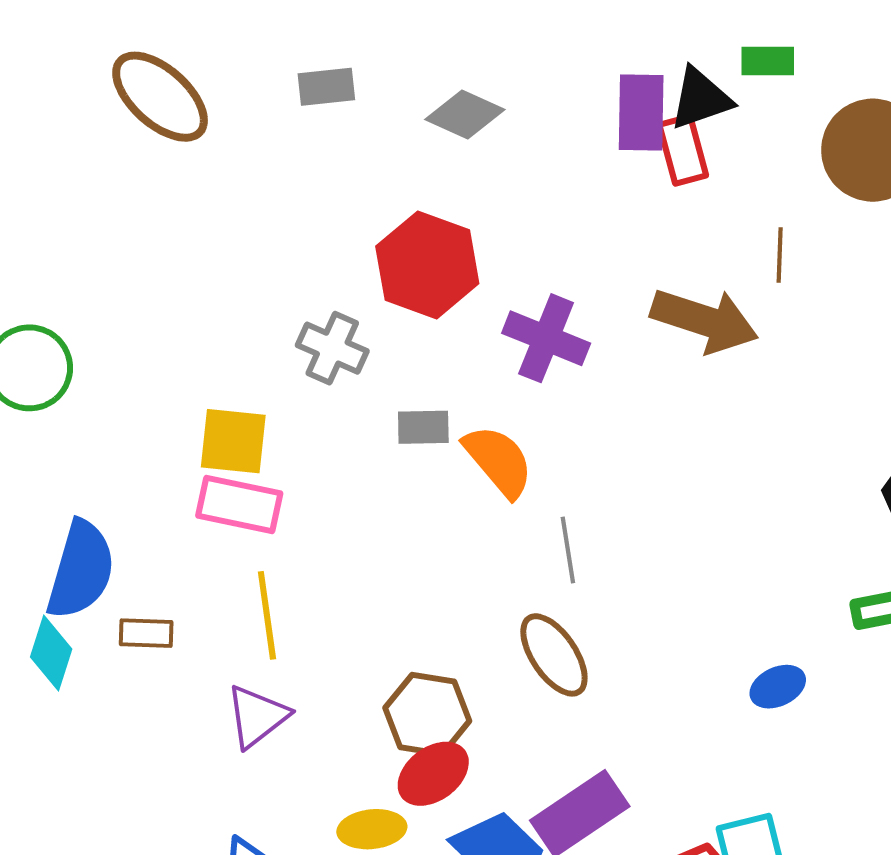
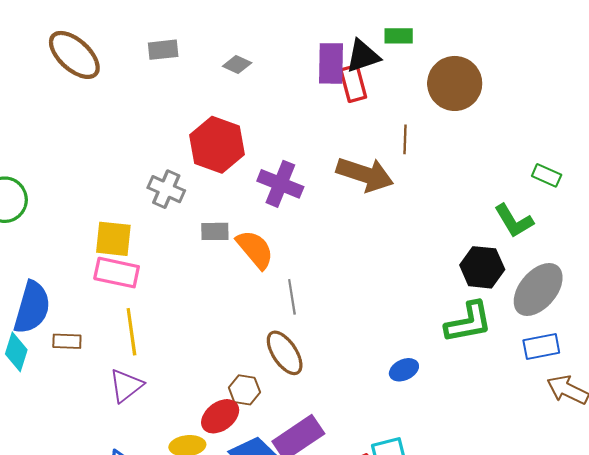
gray diamond: (465, 114) -> (237, 64), size x0.7
brown hexagon: (427, 714) -> (244, 390), moved, size x0.7

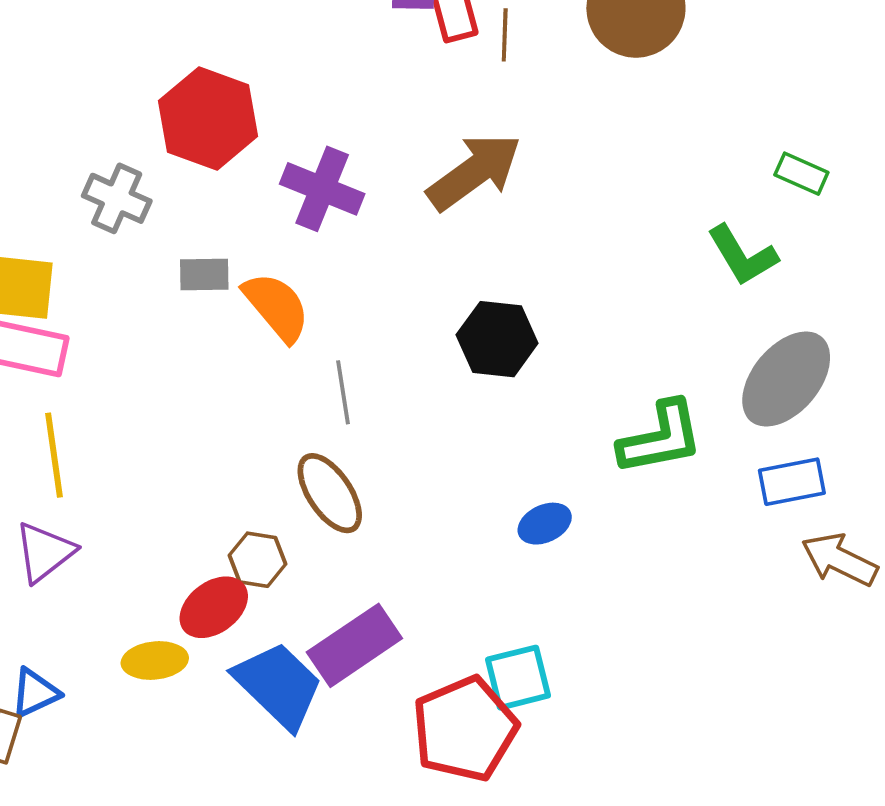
brown line: (405, 139) -> (505, 35), moved
brown arrow: (365, 174) -> (474, 172), turned -54
black hexagon: (482, 267) -> (497, 339), moved

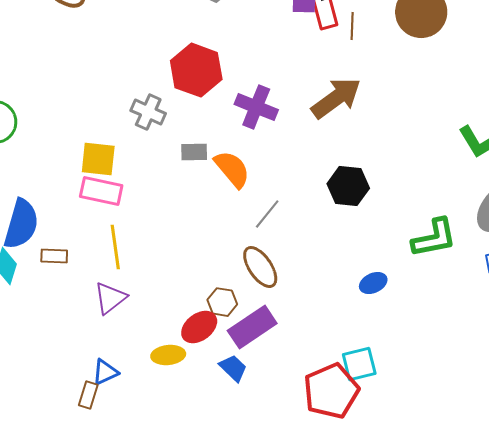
gray line: (343, 392) -> (267, 214), turned 48
purple rectangle: (354, 645) -> (252, 327), moved
blue trapezoid: (278, 685) -> (233, 368), size x0.6

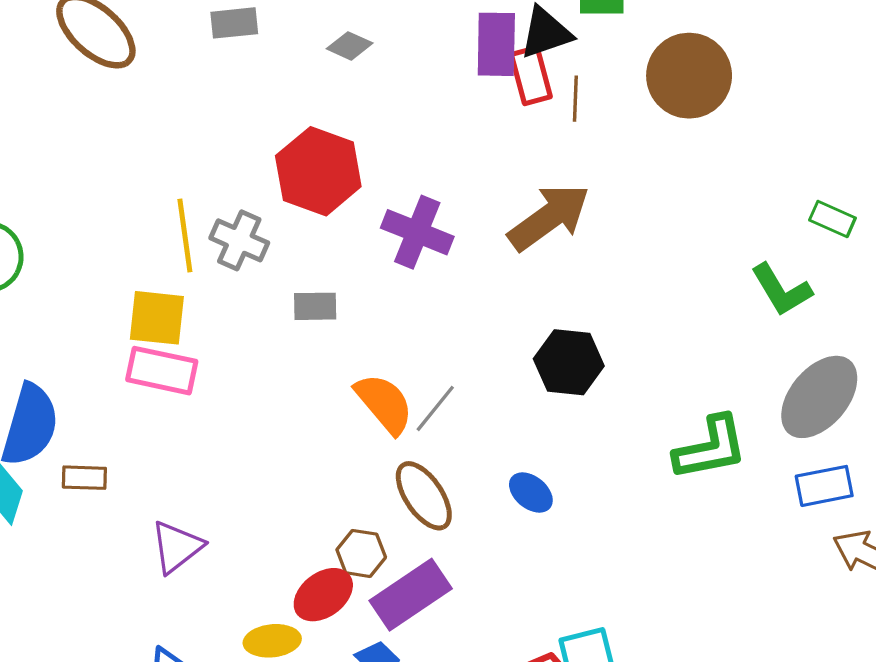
orange semicircle: (232, 169) -> (384, 404), moved
yellow line: (115, 247) -> (185, 235), moved
blue ellipse: (373, 283) -> (531, 492), moved, turned 64

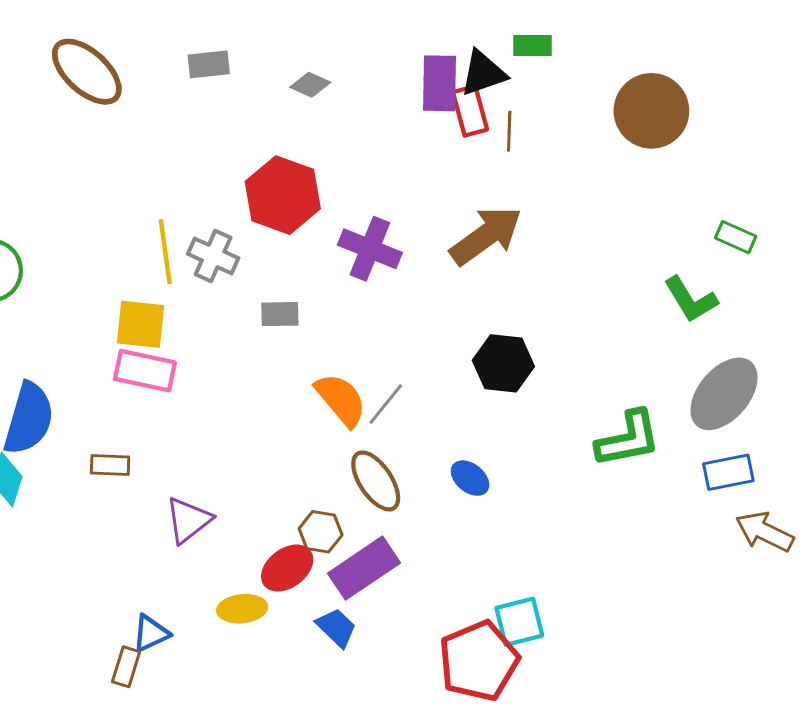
brown circle: (689, 76) -> (651, 111), moved
brown rectangle: (84, 478) -> (110, 465), moved
purple triangle: (177, 547) -> (188, 520), moved

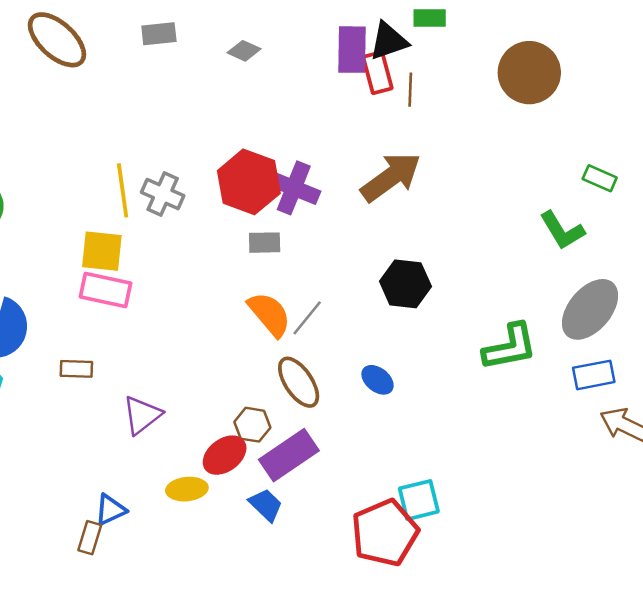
red hexagon: (283, 195) -> (249, 182), moved
gray rectangle: (280, 314) -> (265, 243), moved

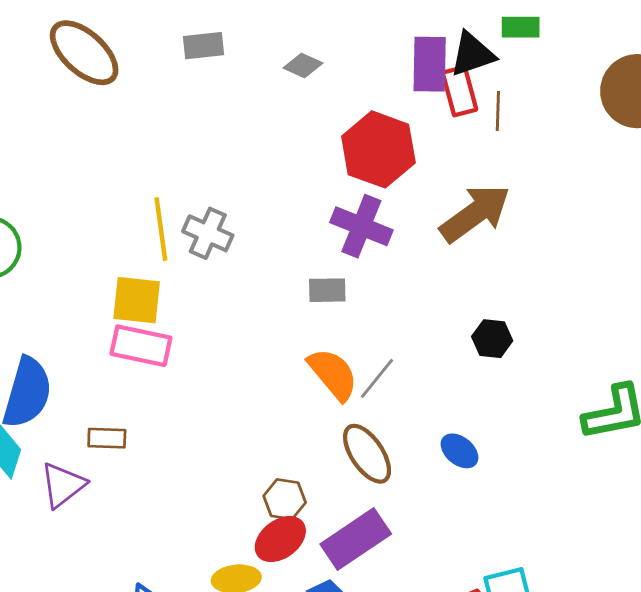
red hexagon: (249, 182) -> (378, 149), moved
black hexagon: (405, 284) -> (492, 339), size x0.7
purple triangle: (142, 415) -> (63, 485), moved
brown hexagon: (252, 425) -> (285, 499), moved

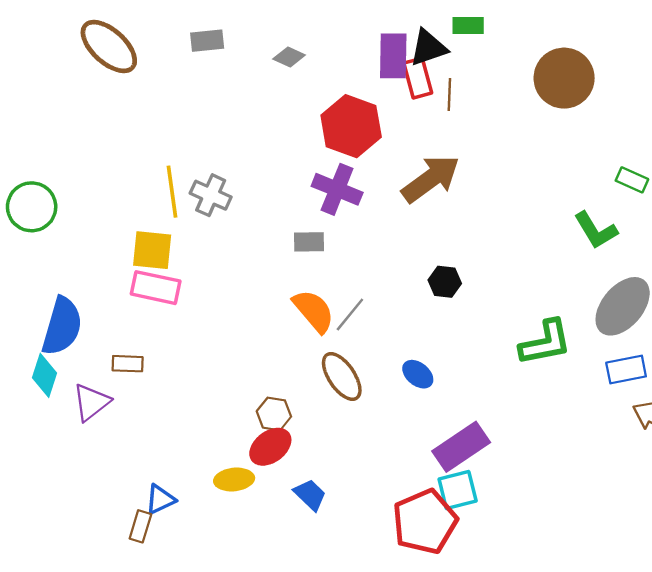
purple rectangle: (356, 539) -> (461, 447), moved

